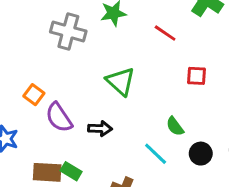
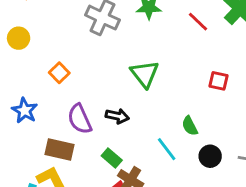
red line: (165, 33) -> (198, 22), moved
purple semicircle: (59, 118) -> (80, 119), moved
green rectangle: (71, 171) -> (112, 158), moved

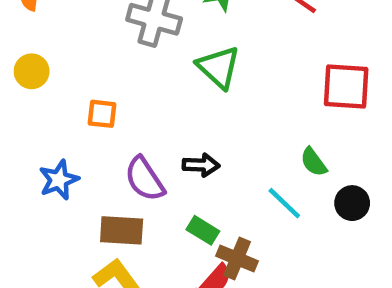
orange square: (59, 73) -> (102, 114), turned -30
green triangle: (145, 74) -> (219, 67), moved
red square: (219, 81) -> (346, 86), size x1.6
blue star: (25, 111) -> (59, 180), turned 30

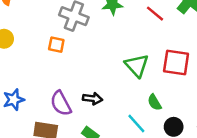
green triangle: (219, 67) -> (137, 66), moved
orange square: (102, 114) -> (56, 45), moved

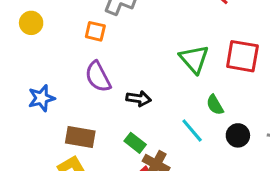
purple semicircle: (61, 103) -> (98, 77), moved

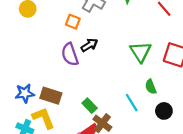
blue star: (42, 98) -> (25, 93), moved
black arrow: (139, 99) -> (89, 45), moved, turned -49

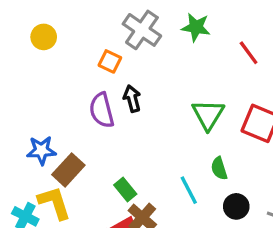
black arrow: (89, 45) -> (132, 99), turned -77
blue star: (25, 93) -> (41, 150), moved
brown rectangle: (51, 96) -> (68, 170), turned -70

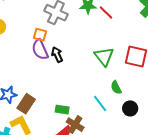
red line: (249, 53) -> (106, 13), moved
purple semicircle: (102, 110) -> (40, 50), moved
green rectangle: (125, 190) -> (62, 110), turned -32

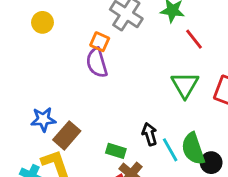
red line: (106, 13) -> (194, 39), moved
black arrow: (57, 55) -> (150, 134), moved
green semicircle: (116, 87) -> (193, 149), moved, size x1.6

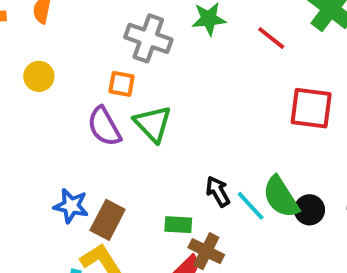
red line: (194, 39) -> (271, 38), moved
purple semicircle: (97, 63) -> (104, 127), moved
green triangle: (185, 85) -> (153, 124), moved
blue star: (43, 119) -> (71, 206), turned 30

